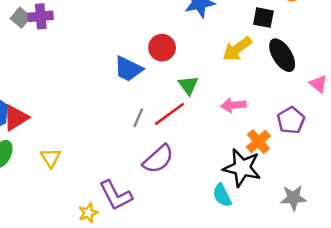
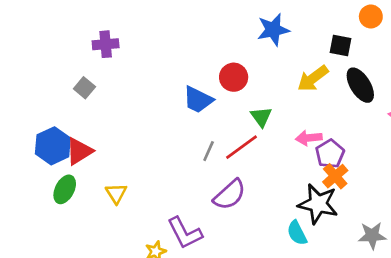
gray square: (21, 18) -> (84, 88), moved
purple pentagon: (291, 120) -> (330, 154), moved

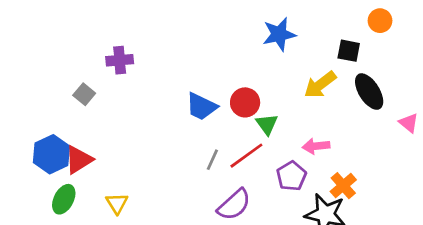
purple cross: (106, 44) -> (120, 60), moved
red circle: (234, 77) -> (245, 102), moved
purple pentagon: (330, 154) -> (291, 176), moved

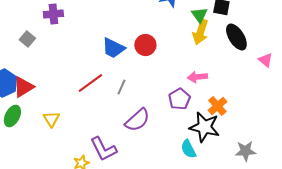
yellow arrow: (320, 85) -> (200, 32), turned -35
green triangle: (267, 124) -> (199, 15), moved
red line: (246, 156) -> (90, 83), moved

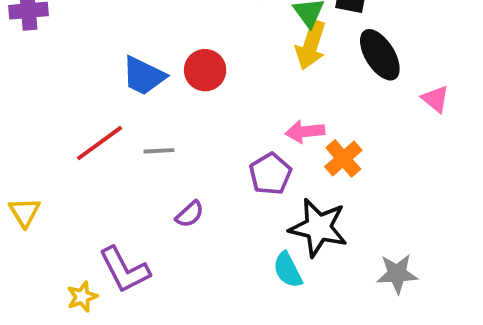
gray line: (121, 87) -> (159, 151), turned 63
orange cross: (217, 106) -> (343, 158), moved
purple semicircle: (137, 120) -> (190, 214), size x0.6

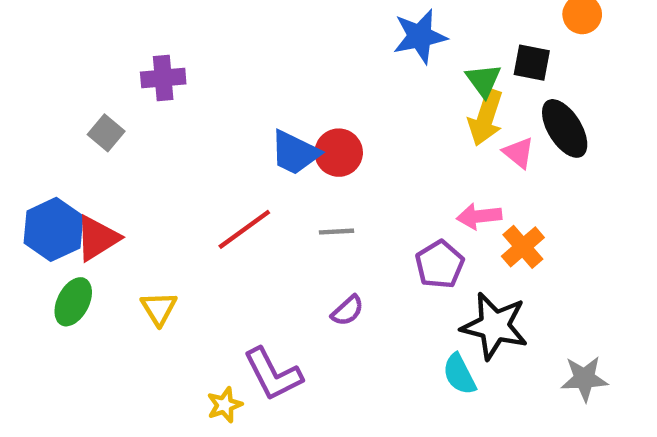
red circle: (205, 70) -> (339, 153), moved
pink triangle: (436, 99) -> (519, 153), moved
gray line: (159, 151) -> (336, 232), moved

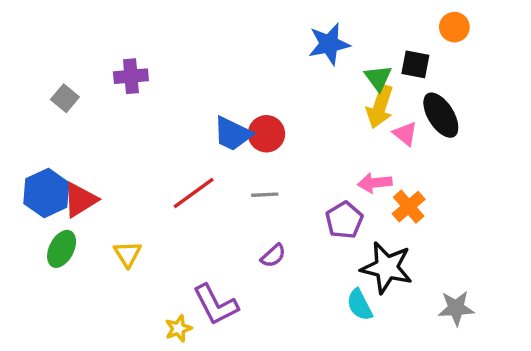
gray square: (106, 133) -> (65, 98), moved

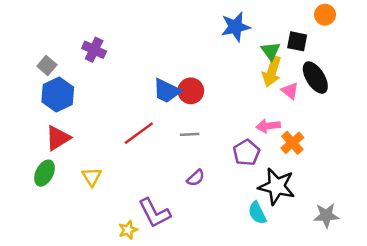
purple cross: (131, 76) -> (94, 50), turned 30
blue hexagon: (46, 193) -> (58, 94), moved

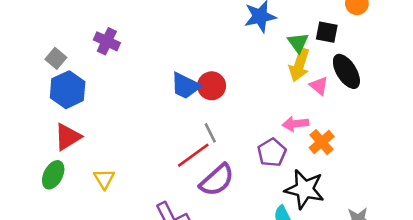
red line: (139, 133) -> (193, 155), moved
gray line: (190, 134) -> (210, 133), turned 66
purple semicircle: (196, 178) -> (217, 180), size x1.8

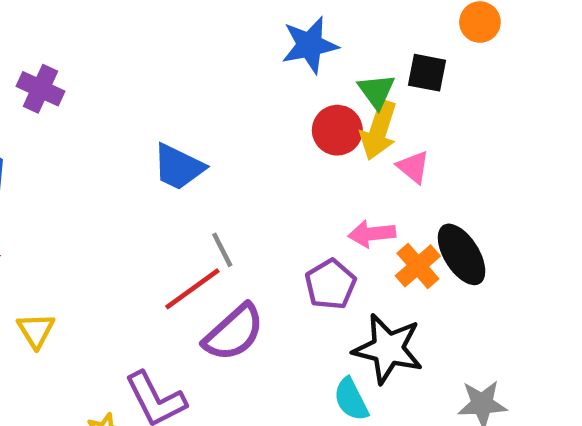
black ellipse: (346, 71) -> (462, 254), moved
red circle: (212, 86) -> (337, 130), moved

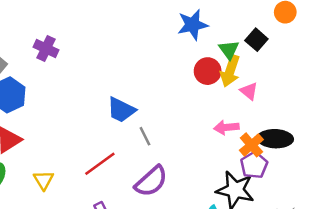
black square: (427, 73) -> (256, 40), turned 30
blue trapezoid: (179, 167) -> (121, 110), moved
black ellipse: (462, 254) -> (275, 139), turned -56
purple pentagon: (330, 284) -> (254, 165), moved
red line: (192, 289) -> (100, 164), moved

